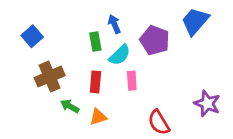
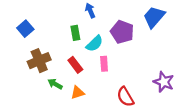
blue arrow: (114, 24) -> (90, 11), moved
red rectangle: (95, 82) -> (75, 65), turned -42

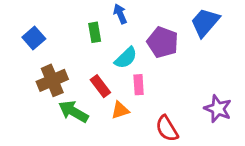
green rectangle: (75, 33) -> (95, 32), moved
green arrow: (55, 84) -> (73, 112), size x1.5
orange triangle: (77, 93) -> (120, 110), moved

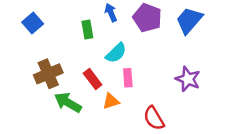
blue square: (34, 38) -> (33, 23), moved
purple pentagon: (163, 42) -> (147, 18), moved
purple star: (218, 109) -> (188, 79), moved

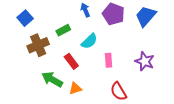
green rectangle: (87, 30) -> (63, 30), moved, turned 72
brown cross: (48, 74) -> (38, 45), moved
pink rectangle: (128, 78) -> (108, 60), moved
orange triangle: (111, 101) -> (75, 88), moved

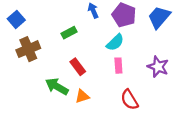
blue square: (25, 18) -> (16, 19), moved
cyan semicircle: (89, 41) -> (115, 42), moved
brown cross: (38, 45) -> (28, 49), moved

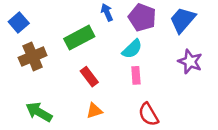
green rectangle: (69, 33) -> (79, 38), size x1.6
purple star: (158, 67) -> (190, 62), moved
green arrow: (57, 86) -> (39, 112), moved

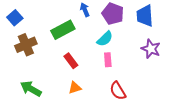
blue trapezoid: (183, 20) -> (145, 16), turned -45

